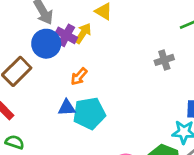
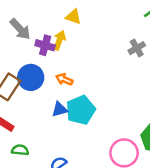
blue circle: (46, 44) -> (31, 77), moved
orange arrow: (79, 76) -> (64, 79), turned 84

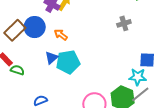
blue triangle: (60, 109) -> (51, 58), turned -40
green semicircle: (20, 150) -> (17, 70), moved

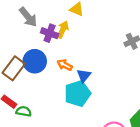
blue triangle: (51, 58) -> (84, 76), moved

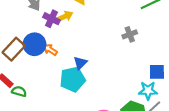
yellow arrow: (63, 30) -> (65, 17), turned 35
orange arrow: (65, 65) -> (50, 50), moved

